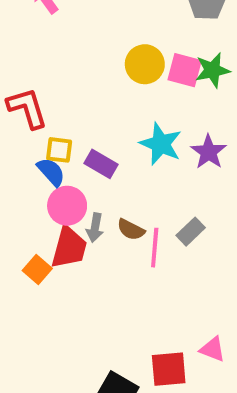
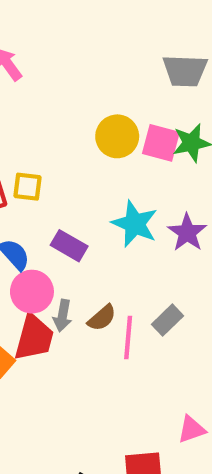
yellow square: (59, 150) -> (28, 187), moved
brown semicircle: (131, 230) -> (102, 318), turned -68
pink triangle: (213, 349) -> (192, 429), moved, turned -40

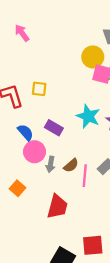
yellow circle: (117, 136) -> (93, 57), moved
yellow square: (28, 187) -> (39, 89), moved
red trapezoid: (34, 338) -> (57, 207), moved

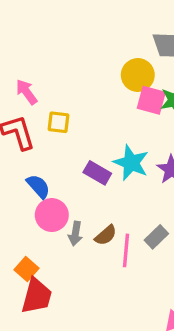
pink arrow: (22, 33) -> (26, 92), moved
purple rectangle: (54, 128) -> (97, 173), moved
red trapezoid: (57, 207) -> (37, 296), moved

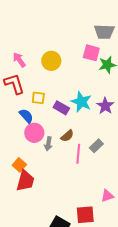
yellow circle: (138, 75) -> (51, 61), moved
pink square: (151, 100) -> (91, 53), moved
yellow square: (59, 122) -> (38, 98), moved
brown semicircle: (106, 235) -> (67, 136), moved

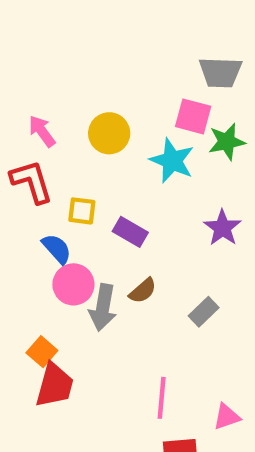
cyan star: (81, 102) -> (172, 161), moved
gray arrow: (48, 144) -> (103, 308), size x1.5
pink line: (78, 154) -> (162, 398), moved

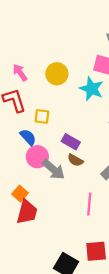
purple rectangle: (130, 232) -> (71, 142), moved
brown semicircle: (143, 291) -> (75, 160), turned 70
gray arrow: (103, 308) -> (53, 169), turned -60
pink line: (162, 398) -> (89, 204), moved

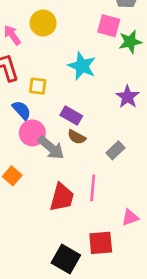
yellow circle: (57, 74) -> (43, 23), moved
cyan star: (91, 89) -> (82, 66), moved
red trapezoid: (27, 212) -> (62, 197), moved

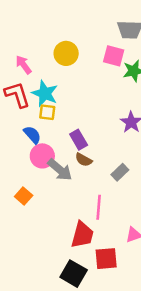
yellow circle: (43, 23) -> (66, 53), moved
cyan star: (82, 66) -> (45, 93), moved
purple rectangle: (71, 116) -> (79, 140), turned 30
red trapezoid: (62, 197) -> (82, 235), moved

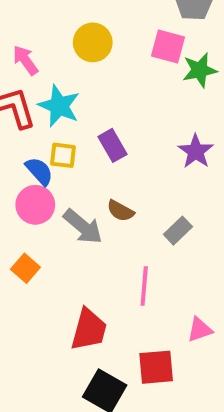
yellow square: (47, 112) -> (63, 155), moved
purple rectangle: (79, 140) -> (113, 145), moved
pink circle: (42, 156) -> (35, 205), moved
red trapezoid: (82, 235) -> (89, 330), moved

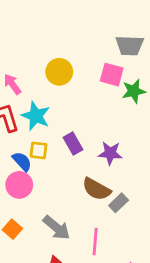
purple star: (196, 151) -> (110, 153), moved, turned -30
brown semicircle: (120, 211) -> (96, 189), moved, size x1.5
gray arrow: (83, 227) -> (56, 228), moved

